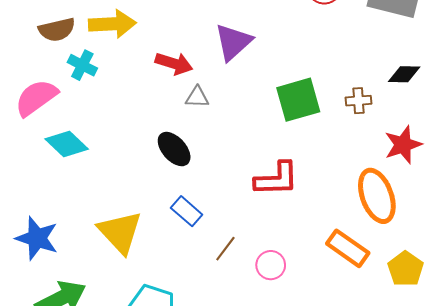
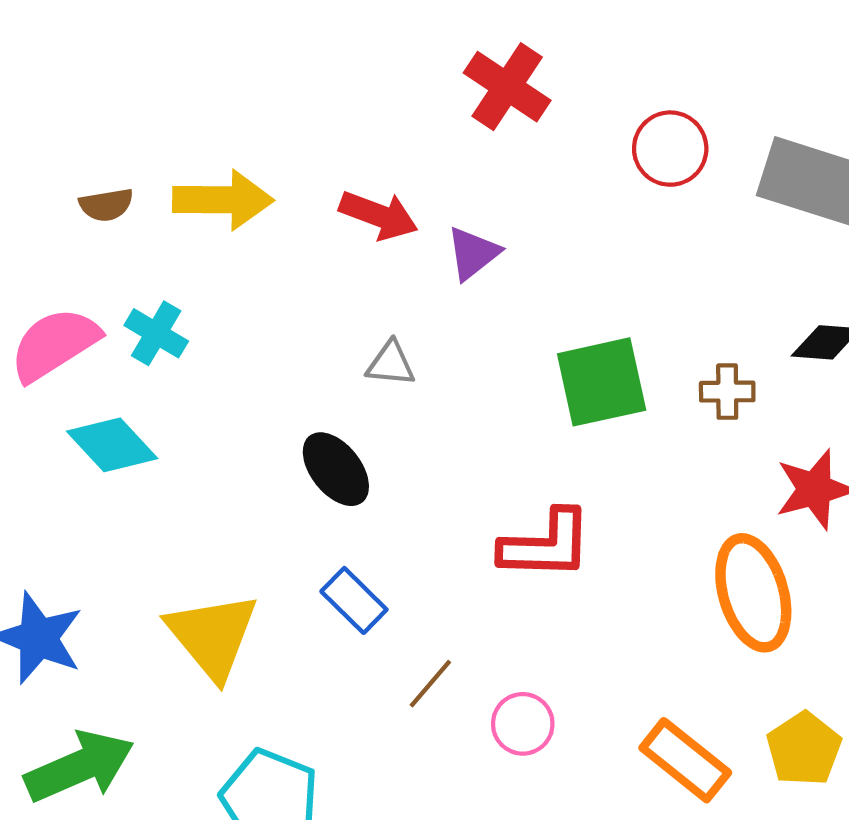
brown semicircle: (57, 30) -> (106, 205), size x0.7
purple triangle: (233, 42) -> (473, 253), size x0.7
red arrow: (174, 63) -> (379, 215), moved
cyan cross: (82, 65) -> (156, 333), moved
orange rectangle: (348, 248) -> (685, 760), moved

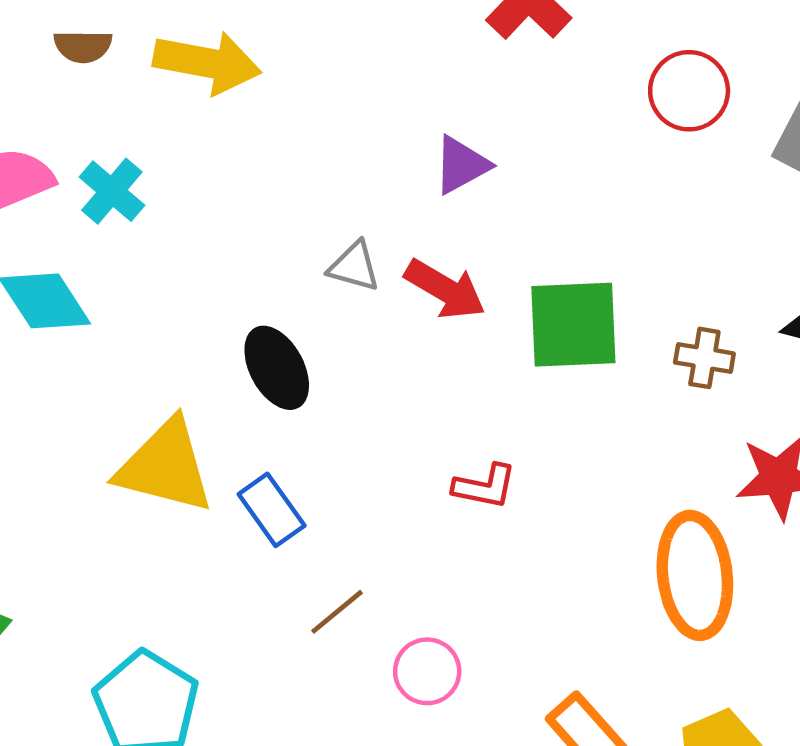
red arrow: (379, 215) -> (445, 289), moved
red L-shape: (546, 545) -> (485, 486), size x0.6
yellow triangle: (212, 636) -> (165, 466), moved, turned -46

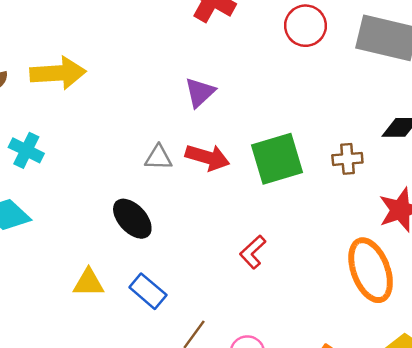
yellow triangle: (165, 466) -> (89, 283), size x0.6
red L-shape: (485, 486) -> (253, 252), turned 140

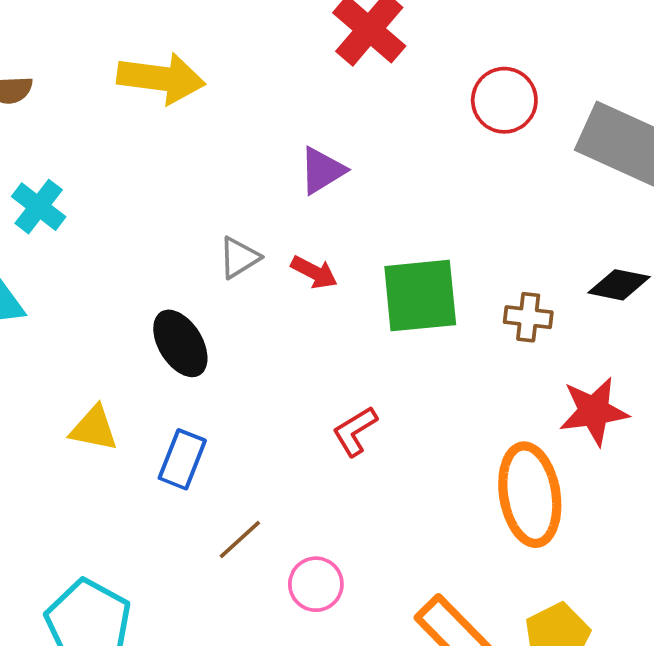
yellow arrow: (58, 73) -> (161, 78), moved
gray triangle: (159, 157) -> (239, 258), turned -44
red arrow: (207, 157) -> (314, 272), size x0.7
blue rectangle: (148, 291) -> (182, 459), turned 60

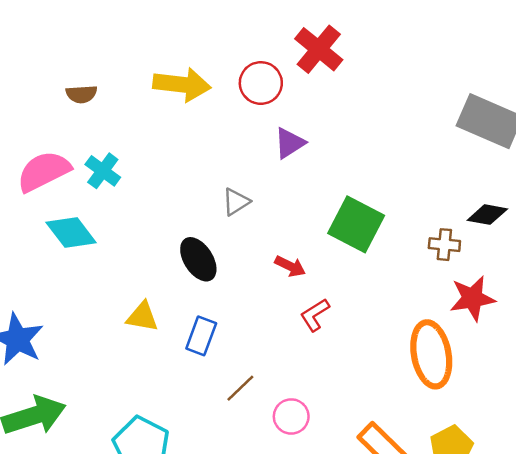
red circle: (504, 100) -> (261, 83), moved
red arrow: (314, 272) -> (290, 266), moved
green square: (420, 296) -> (356, 224), turned 34
brown cross: (528, 317) -> (444, 245), moved

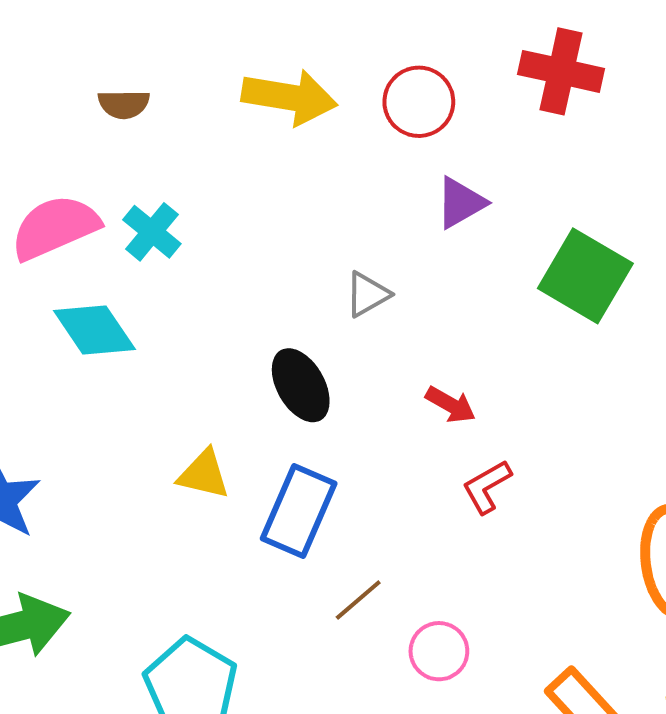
red cross: (319, 49) -> (561, 71), moved, turned -30
green square: (356, 224) -> (585, 276), moved
blue rectangle: (201, 336) -> (299, 511), size x1.4

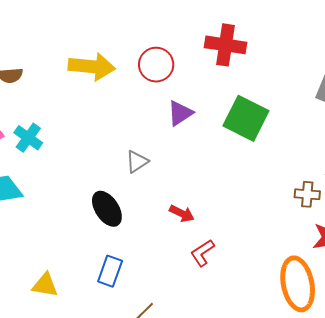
green square: (585, 276) -> (246, 118), moved
yellow triangle: (204, 474) -> (45, 285), moved
blue rectangle: (299, 511) -> (110, 271), size x0.7

